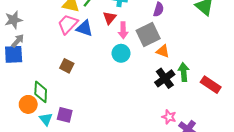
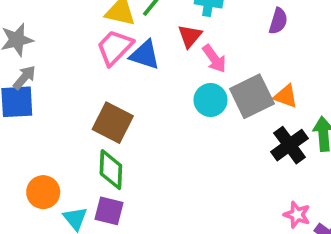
pink arrow: (123, 30) -> (214, 59), turned -35
gray square: (148, 35) -> (252, 96), moved
brown square: (67, 66) -> (113, 123), size x1.5
green diamond: (41, 92) -> (111, 170), moved

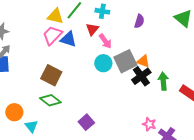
black cross: (290, 145) -> (141, 76), moved
green diamond: (111, 170) -> (50, 100), turned -55
purple square: (109, 211) -> (86, 122), moved, turned 35

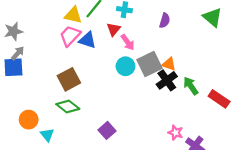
brown square: (51, 75) -> (69, 79), turned 35
green arrow: (163, 81) -> (191, 86), turned -30

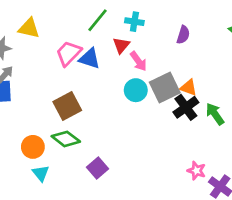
yellow triangle: (73, 15) -> (29, 28), moved
orange circle: (29, 120) -> (33, 147), moved
purple square: (107, 130) -> (98, 168), moved

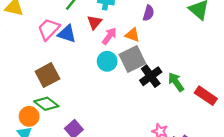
pink arrow: (138, 61) -> (109, 36), turned -108
orange triangle: (189, 88) -> (132, 35), moved
orange circle: (33, 147) -> (29, 116), moved

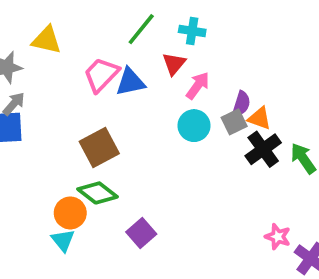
purple semicircle: (148, 13) -> (241, 104), moved
blue triangle: (67, 34) -> (130, 82), turned -30
orange triangle: (132, 35) -> (260, 118), moved
gray square: (132, 59) -> (234, 122), size x0.6

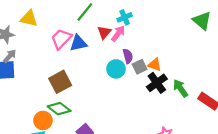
cyan cross: (192, 31) -> (125, 17), moved, turned -32
pink arrow: (198, 86) -> (118, 33), moved
purple semicircle: (241, 104) -> (128, 56), moved, turned -32

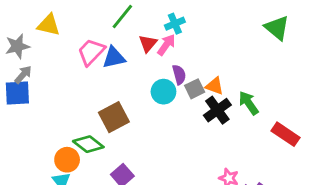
brown square: (60, 82) -> (114, 117), moved
green arrow: (180, 88) -> (249, 103), moved

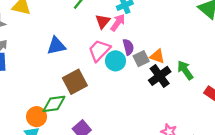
pink trapezoid: (91, 52) -> (99, 50), moved
blue triangle: (114, 58) -> (56, 46), moved
green diamond: (88, 144) -> (54, 104), turned -45

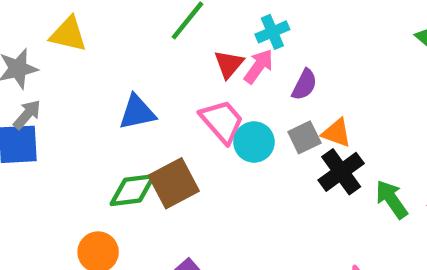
purple semicircle: (128, 47) -> (304, 85), moved, turned 42
pink trapezoid: (99, 50) -> (222, 121), turned 95
green arrow: (185, 70) -> (392, 199), moved
green diamond: (54, 104) -> (133, 190), moved

